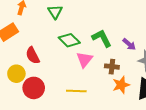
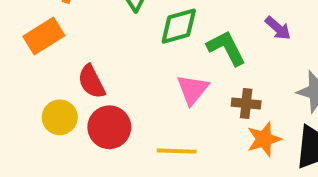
green diamond: (69, 40) -> (179, 26), moved, turned -60
purple arrow: (129, 44) -> (278, 28), moved
red circle: (34, 88) -> (109, 127), moved

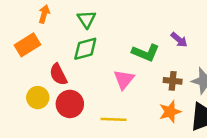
green diamond: (179, 26) -> (85, 49), moved
green L-shape: (226, 48) -> (146, 53), turned 140
brown cross: (246, 103) -> (173, 81), moved

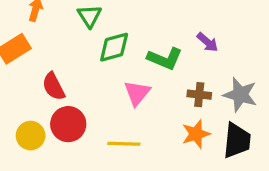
green diamond: (85, 49) -> (114, 47), moved
yellow circle: (38, 98) -> (31, 136), moved

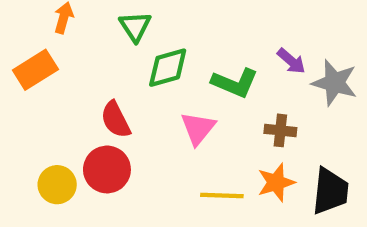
red semicircle: (53, 86) -> (116, 120), moved
gray star: (240, 95) -> (335, 83), moved
yellow line: (124, 144) -> (222, 196), moved

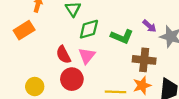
pink triangle: (198, 128) -> (87, 56), moved
brown cross: (280, 130) -> (144, 60), size x1.5
red circle: (107, 169) -> (72, 79), moved

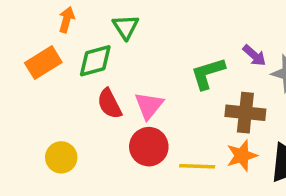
green diamond: (89, 29) -> (95, 61), moved
green L-shape: (122, 37) -> (208, 73), turned 140
red circle: (72, 79) -> (149, 147), moved

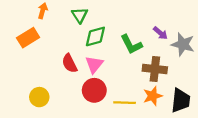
green diamond: (95, 61) -> (95, 36), moved
green L-shape: (208, 73) -> (131, 44), turned -100

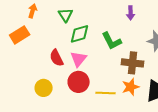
purple arrow: (160, 33) -> (131, 13), moved, turned 48
yellow circle: (39, 97) -> (44, 88), moved

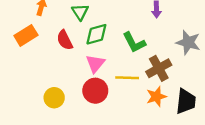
red semicircle: (57, 58) -> (65, 40), moved
brown cross: (133, 63) -> (159, 68), turned -35
yellow line: (106, 93) -> (127, 78), moved

